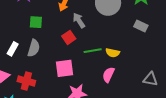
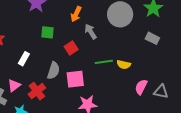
red square: (69, 37) -> (71, 48), moved
gray semicircle: (34, 48) -> (54, 71), moved
pink semicircle: (108, 75) -> (141, 87), moved
red cross: (26, 81) -> (37, 91), turned 36

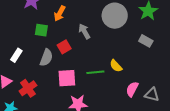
orange arrow: (76, 14) -> (60, 13), moved
green line: (104, 62) -> (95, 72), moved
yellow semicircle: (124, 64) -> (116, 66), turned 32
gray semicircle: (54, 71) -> (46, 58), moved

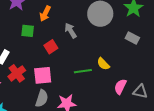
gray semicircle: (46, 58) -> (42, 98), moved
pink square: (67, 78) -> (43, 75), moved
red cross: (28, 88) -> (17, 73), moved

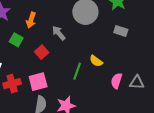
green square: (28, 31) -> (16, 40), turned 32
green line: (83, 71) -> (77, 71), turned -54
red cross: (17, 73) -> (12, 84), turned 30

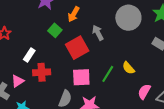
red square: (42, 52) -> (77, 48), size x1.6
pink square: (38, 82) -> (81, 77), moved

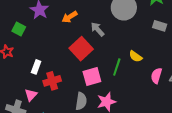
orange arrow: (74, 14) -> (70, 17), turned 42
green square: (55, 30) -> (19, 29), moved

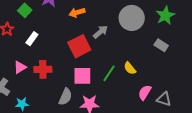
gray arrow: (98, 29) -> (100, 32), turned 77
white rectangle: (36, 67) -> (32, 39), moved
pink triangle: (31, 95) -> (20, 67), moved

